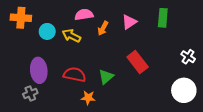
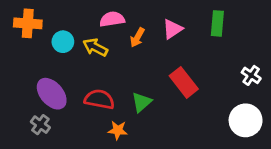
purple ellipse: (39, 70) -> (52, 94), turned -35
gray cross: (30, 93) -> (40, 125), turned -32

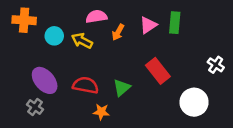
green rectangle: (217, 23) -> (175, 23), moved
white circle: (246, 120) -> (194, 102), moved

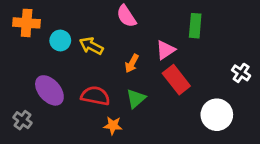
pink semicircle: (96, 17) -> (126, 16), moved, turned -115
pink triangle: (148, 25) -> (166, 50), moved
orange arrow: (118, 32) -> (132, 63), moved
gray cross: (35, 107) -> (22, 120), moved

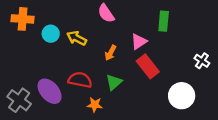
purple ellipse: (49, 90) -> (50, 91), moved
gray cross: (22, 120) -> (19, 100), size x1.5

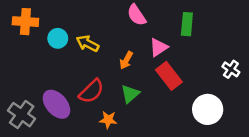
pink semicircle: (106, 13) -> (137, 15), moved
red semicircle: (80, 80) -> (91, 91), turned 125

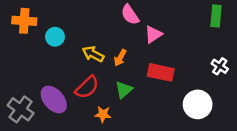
green rectangle: (187, 24) -> (216, 16), moved
yellow arrow: (87, 43) -> (93, 54), moved
pink triangle: (159, 47) -> (153, 34), moved
red rectangle: (169, 76) -> (161, 72), turned -40

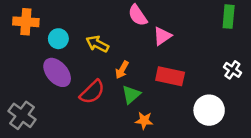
yellow arrow: (93, 54) -> (97, 44), moved
orange arrow: (120, 58) -> (122, 70), moved
purple ellipse: (54, 99) -> (57, 72), moved
orange star: (103, 114) -> (144, 121), moved

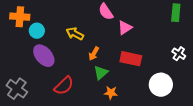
cyan circle: (58, 39) -> (37, 31), moved
red semicircle: (92, 92) -> (64, 86), moved

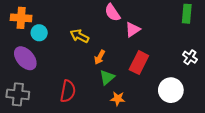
purple ellipse: (44, 56) -> (25, 58), moved
red rectangle: (131, 59) -> (139, 63), turned -75
red semicircle: (64, 86) -> (68, 91), turned -35
gray cross: (17, 89) -> (18, 94), turned -30

